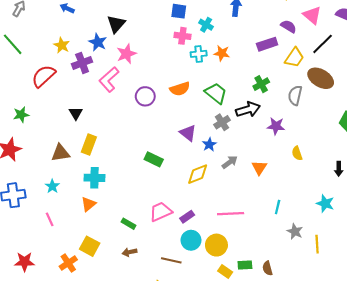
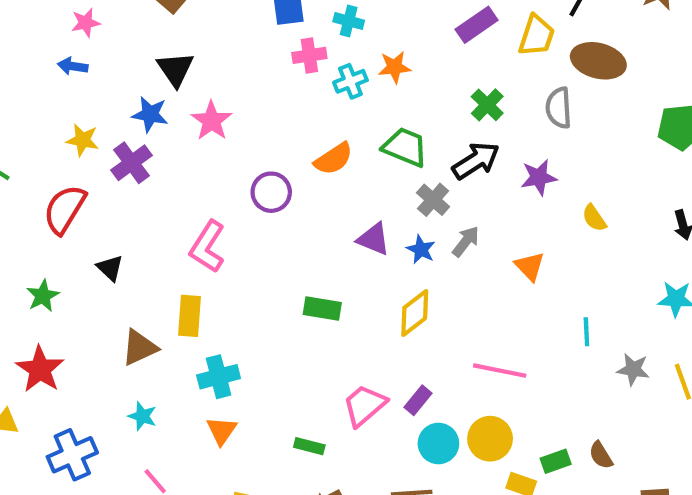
pink L-shape: (109, 79) -> (207, 247), moved
black triangle: (76, 113) -> (110, 268), moved
gray arrow: (230, 162) -> (466, 241), moved
pink line: (231, 214) -> (500, 371), turned 30

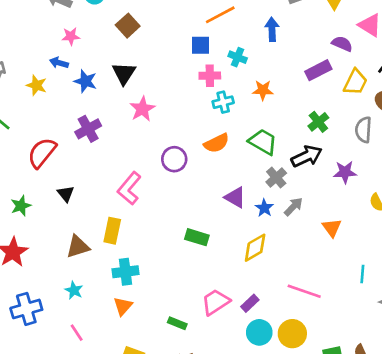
cyan cross: (350, 81) -> (223, 102), moved
blue star: (150, 114) -> (85, 81), moved
yellow star: (83, 140) -> (36, 85), moved

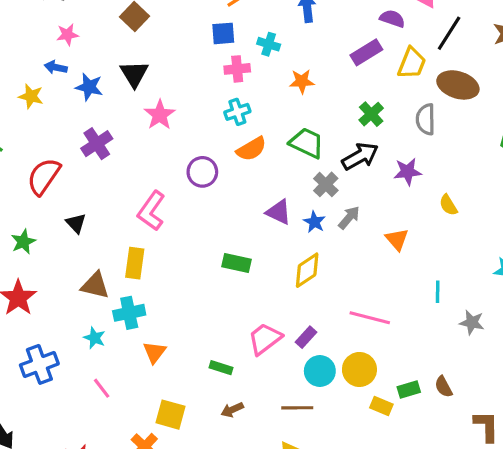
cyan cross: (223, 102) -> (237, 112), moved
brown triangle: (78, 247) -> (95, 285), turned 35
cyan cross: (125, 272) -> (129, 313), moved

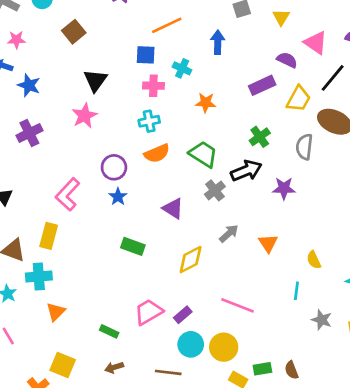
black triangle: (134, 74) -> (95, 80), moved
yellow semicircle: (448, 205) -> (314, 260), moved
gray arrow: (349, 218) -> (229, 233), moved
blue star: (314, 222) -> (118, 197), moved

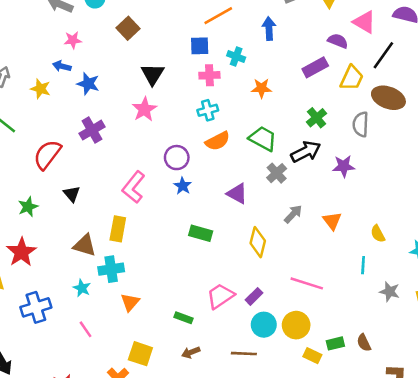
yellow diamond: (191, 260) -> (258, 242), turned -44

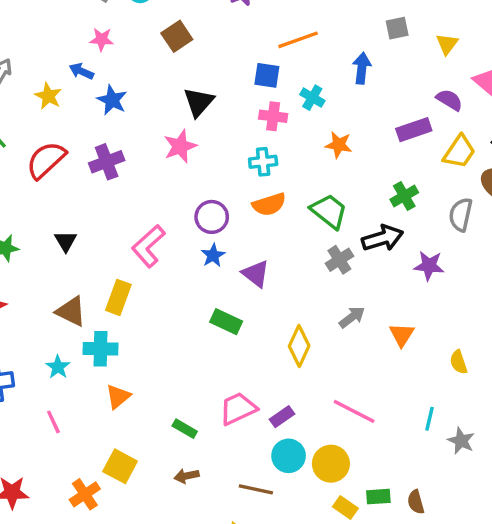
red semicircle: (47, 155) -> (46, 160), moved
purple triangle: (237, 193) -> (256, 274), moved
cyan line: (363, 265) -> (430, 419), moved

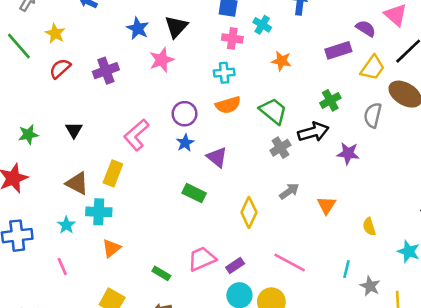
yellow star: (48, 96) -> (55, 33), moved
blue star: (112, 100) -> (138, 28), moved
red semicircle: (46, 160) -> (60, 69), size x0.7

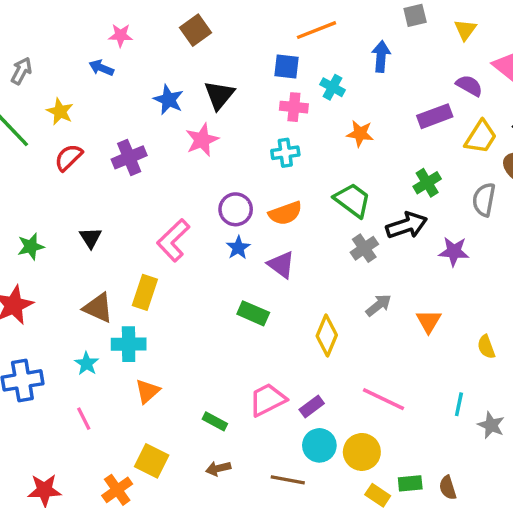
orange semicircle: (228, 105) -> (285, 213), moved

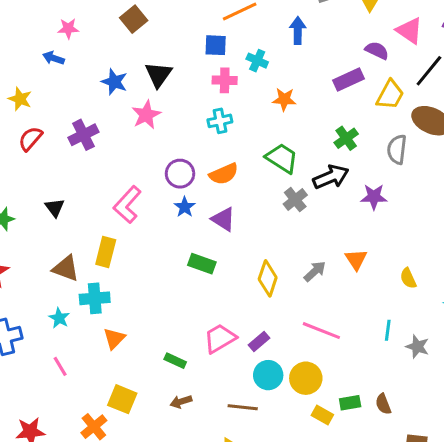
gray arrow: (379, 305) -> (315, 271), moved

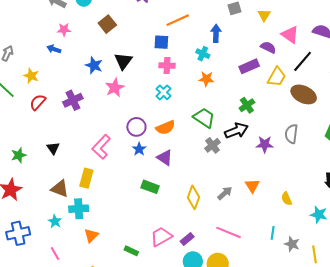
cyan cross: (257, 61) -> (203, 54), moved
cyan cross: (220, 121) -> (164, 92), turned -35
gray semicircle: (397, 149) -> (291, 134), moved

